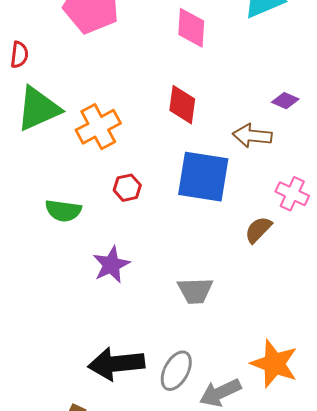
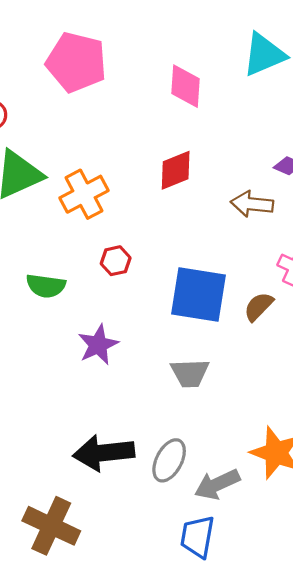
red diamond: (182, 105) -> (176, 170), turned 60
blue square: (203, 177) -> (199, 295), moved

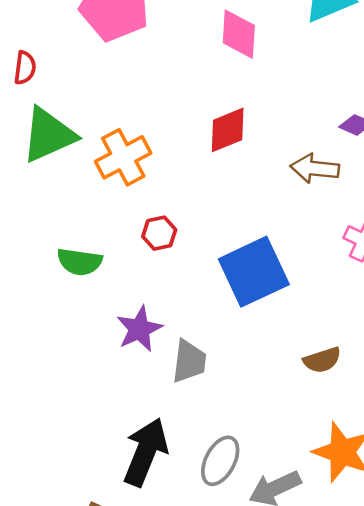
blue square: (199, 295) -> (254, 272), turned -34
brown semicircle: (259, 307) -> (322, 360), moved, turned -152
gray trapezoid: (190, 373) -> (189, 361), moved, turned -81
black arrow: (104, 453) -> (146, 452), turned 118

